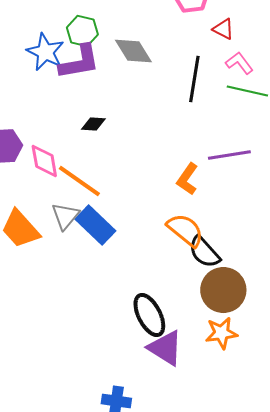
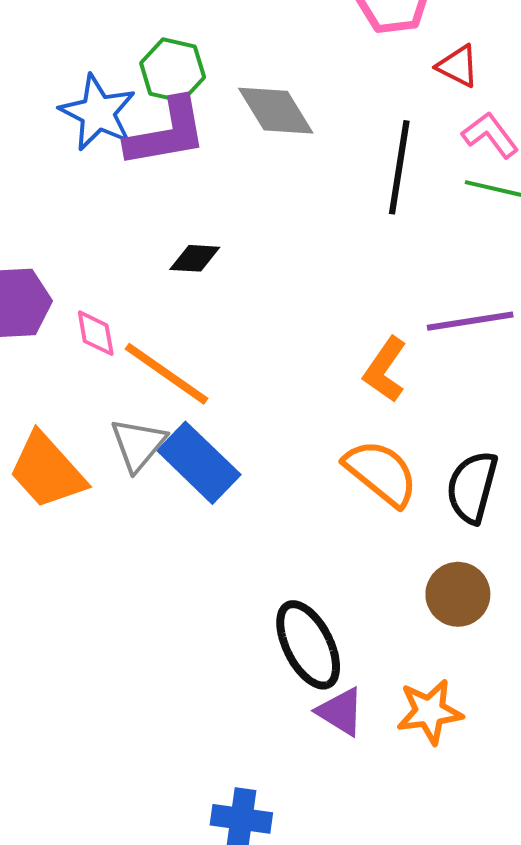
pink diamond: (44, 161) -> (96, 333), size x0.7
black semicircle: (204, 252) -> (472, 487), moved, turned 57
brown circle: (223, 290) -> (458, 594), size x0.7
orange star: (221, 333) -> (430, 712), moved
purple triangle: (165, 348) -> (341, 712), size x0.7

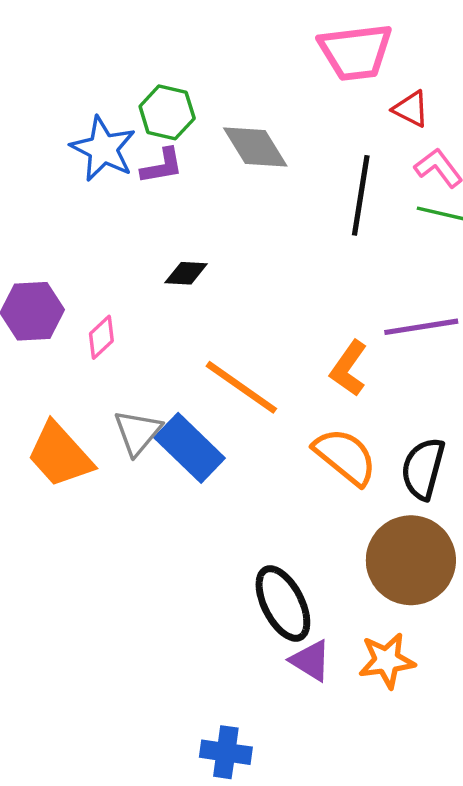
purple L-shape: (166, 133) -> (162, 166), size x0.6
pink diamond: (96, 333) -> (101, 337), turned 57
orange line: (166, 374) -> (241, 387), moved
brown circle: (458, 594) -> (411, 560), size x1.6

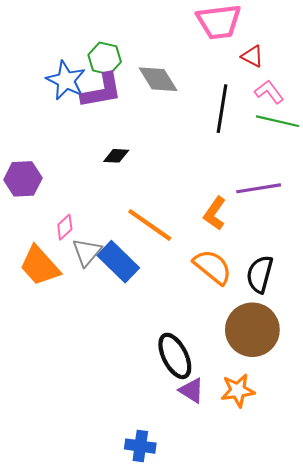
purple L-shape: (162, 166) -> (101, 91), size x1.6
pink diamond: (101, 337) -> (65, 227), moved

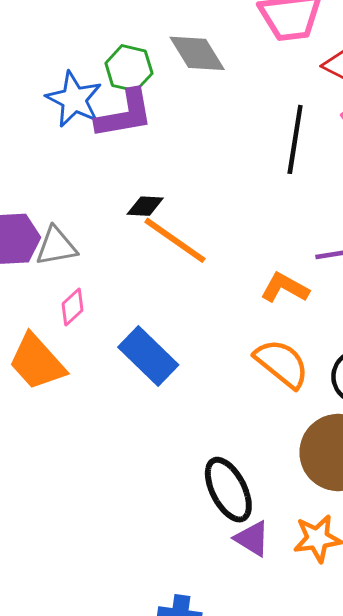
gray diamond: (158, 79) -> (197, 53), moved
orange L-shape: (215, 213) -> (285, 288), turned 84
orange line: (150, 225) -> (175, 240), moved
gray triangle: (87, 252) -> (56, 246), moved, turned 40

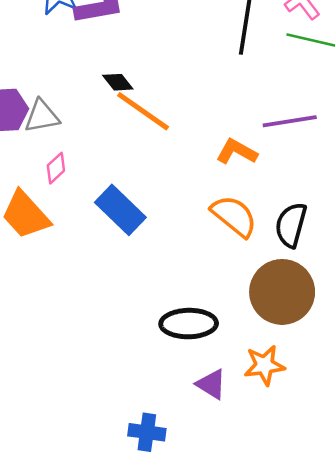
black diamond: (145, 206) -> (118, 82), turned 48
black ellipse: (228, 490) -> (189, 324), turned -64
purple triangle: (252, 539) -> (211, 384), moved

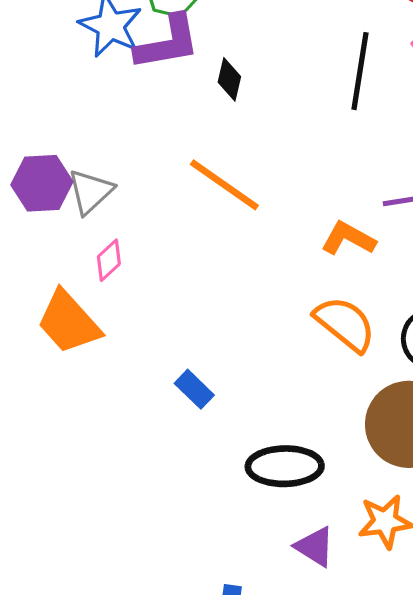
black diamond: (118, 82) -> (229, 79), moved, turned 52
gray triangle: (42, 116) -> (90, 192), turned -33
blue rectangle: (120, 210) -> (194, 389), moved, size x0.6

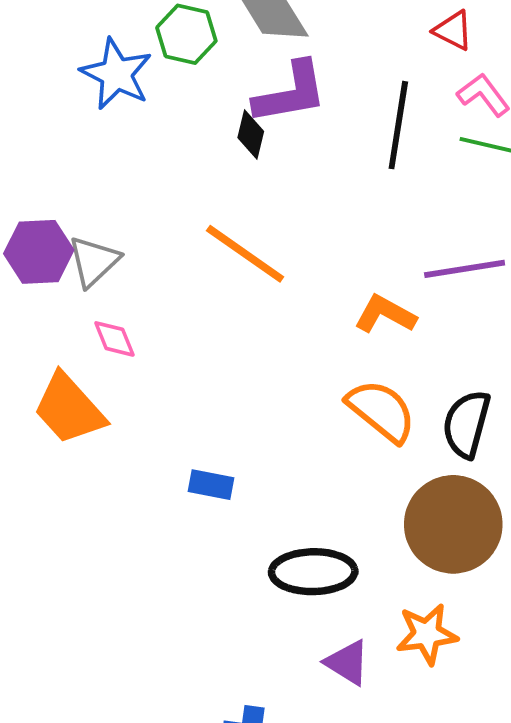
purple L-shape: (167, 43) -> (290, 93), moved
pink diamond: (109, 260) -> (114, 339), turned -69
blue rectangle: (194, 389) -> (211, 485), turned -33

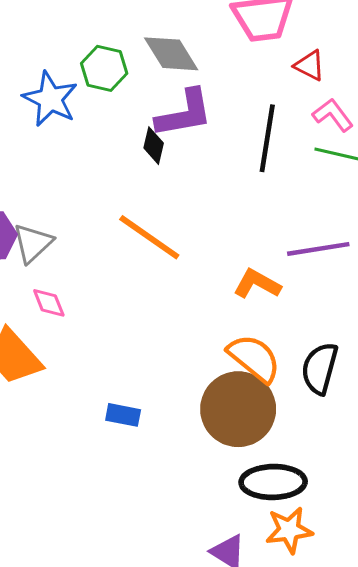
brown circle: (453, 524) -> (238, 409), moved
black ellipse: (313, 572) -> (273, 482), moved

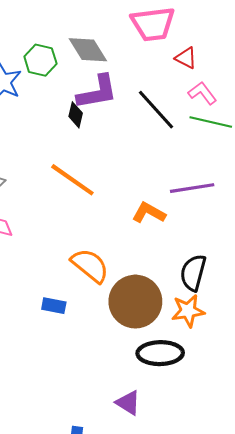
black line: (267, 138) -> (156, 110), turned -51
orange semicircle: (254, 358) -> (90, 265), moved
orange star: (289, 530) -> (188, 311), moved

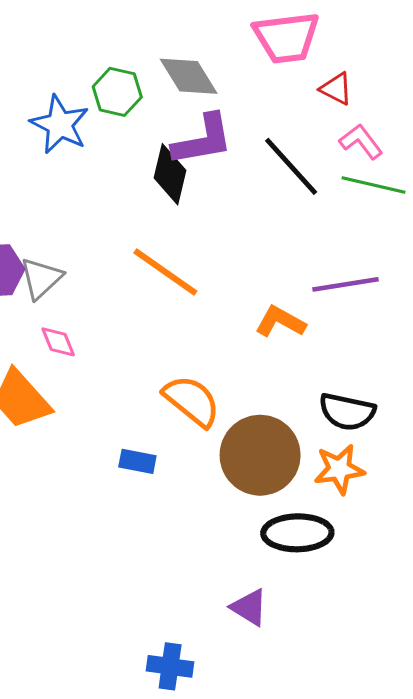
black diamond: (76, 115) -> (170, 174), size x1.5
black semicircle: (193, 273) -> (347, 412), turned -93

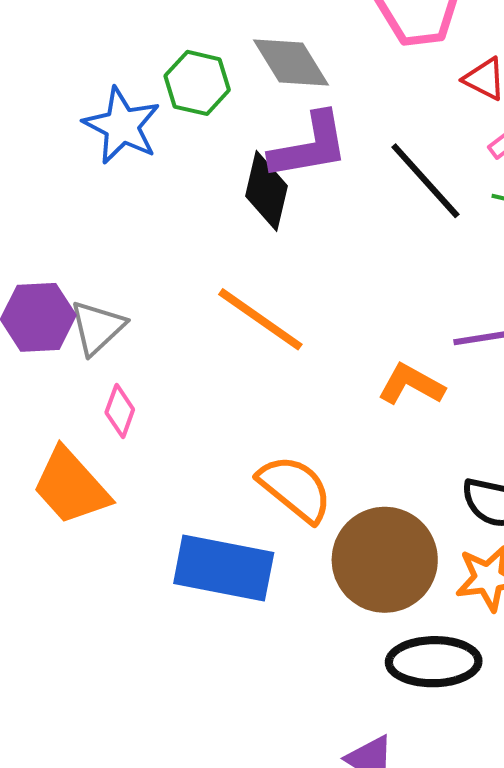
pink diamond: (58, 342) -> (120, 411), turned 42
blue rectangle: (137, 461) -> (224, 568), size x2.0

